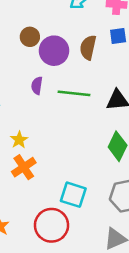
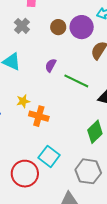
purple circle: (54, 51) -> (82, 27), moved
orange cross: (24, 167) -> (39, 116), moved, turned 30

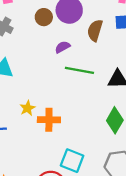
purple semicircle: (51, 65) -> (62, 47), moved, turned 48

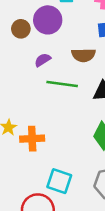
brown semicircle: (95, 30) -> (84, 55), moved, turned -105

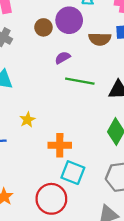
brown semicircle: (84, 55) -> (100, 39), moved
orange cross: (32, 139) -> (60, 145), moved

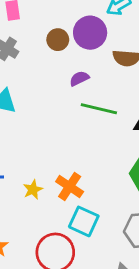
yellow star: (27, 120) -> (33, 190), moved
orange cross: (60, 145) -> (70, 187), turned 30

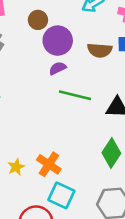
purple circle: (90, 33) -> (58, 41), moved
brown circle: (58, 40) -> (38, 20), moved

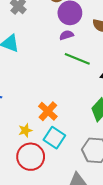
yellow star: (16, 167) -> (25, 130), moved

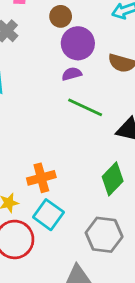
orange cross: (48, 111) -> (41, 178), turned 30

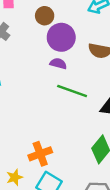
purple semicircle: (72, 74) -> (58, 64), turned 35

